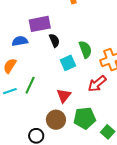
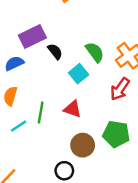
red triangle: (64, 96) -> (73, 109), moved, turned -35
green pentagon: (85, 118) -> (116, 134), turned 30

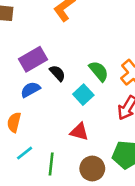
blue semicircle: (14, 63) -> (30, 90), moved
green line: (41, 113) -> (51, 164), moved

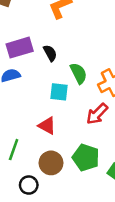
black semicircle: (57, 73) -> (50, 53), moved
cyan square: (83, 95) -> (59, 92), turned 36

